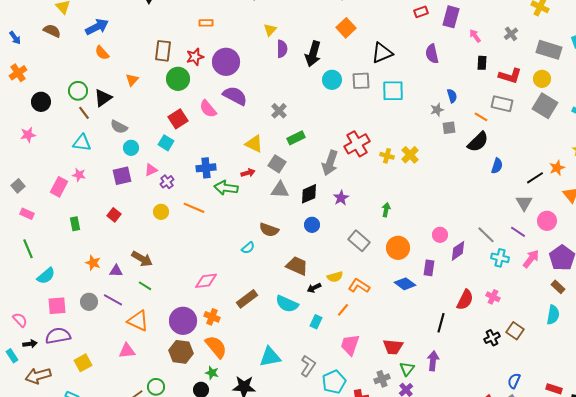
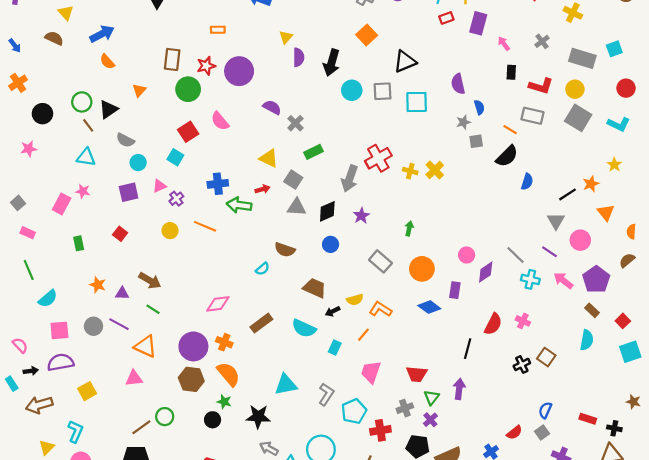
purple semicircle: (432, 54) -> (458, 84), moved
purple semicircle: (235, 96) -> (272, 107), moved, size x0.7
pink arrow: (531, 259) -> (563, 281), turned -90

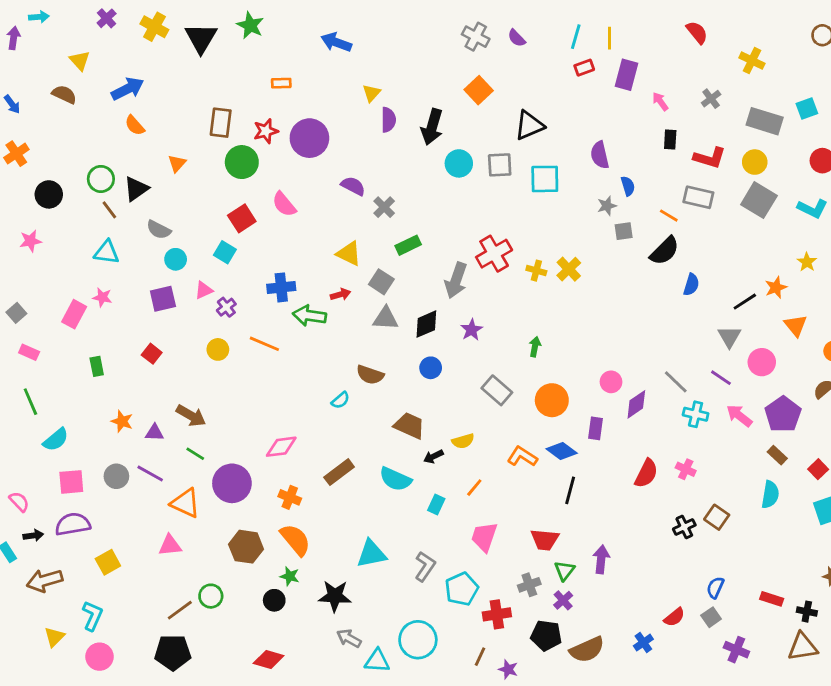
orange L-shape: (380, 309) -> (522, 457), moved
purple circle: (193, 346) -> (232, 483), moved
black line: (468, 349) -> (570, 490), moved

